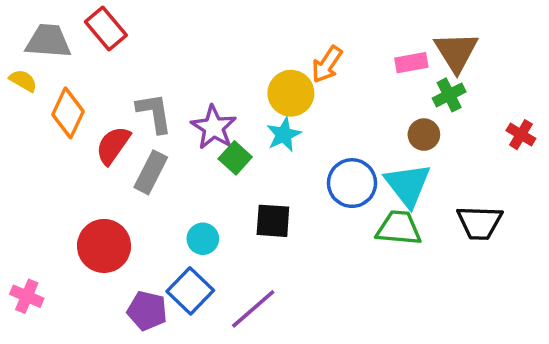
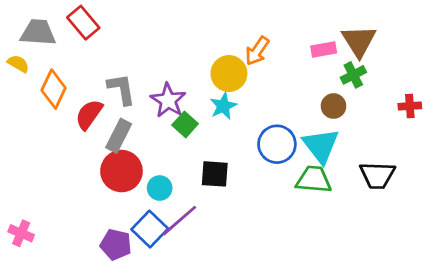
red cross: (521, 135) -> (410, 106), turned -35
red circle: (104, 246) -> (121, 171), moved
purple line: (253, 309) -> (179, 221), moved

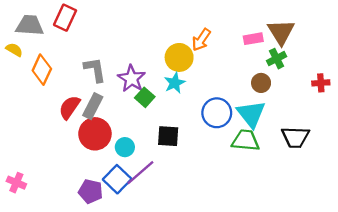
red rectangle: (83, 23) -> (65, 18), turned 65
red semicircle: (89, 115) -> (70, 107), moved

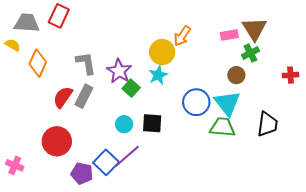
red circle: (95, 134) -> (57, 141), moved
black trapezoid: (295, 137) -> (267, 124), turned -84
cyan circle: (125, 147) -> (124, 124), moved

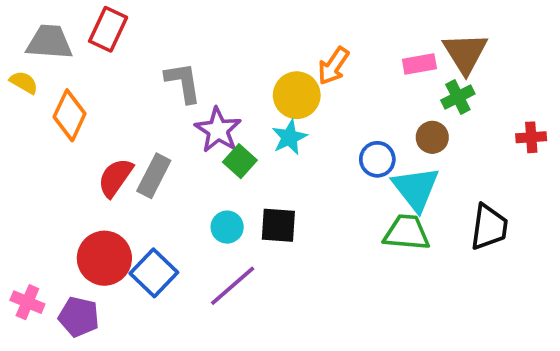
gray L-shape: (86, 63) -> (183, 82), moved
blue circle: (196, 102) -> (377, 159), moved, size x0.7
blue square: (106, 162) -> (154, 273), moved
purple pentagon: (82, 173) -> (79, 317), moved

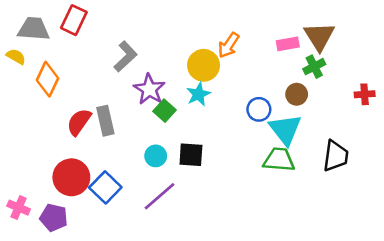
gray L-shape: (183, 82) -> (125, 57), turned 56
gray rectangle: (154, 176) -> (105, 121), turned -40

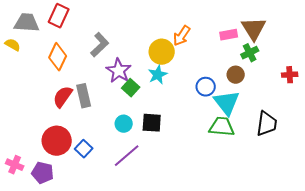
orange diamond: (47, 79) -> (58, 57), moved
blue square: (105, 187) -> (84, 149), size x0.7

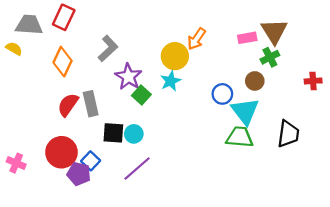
black square: (152, 123) -> (113, 133), moved
pink cross: (15, 165) -> (16, 163), moved
purple pentagon: (43, 173) -> (79, 174), moved

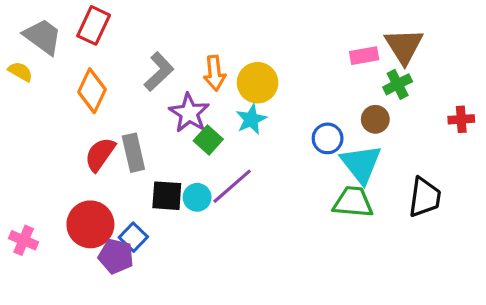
gray trapezoid: (29, 25) -> (43, 37), turned 32
orange arrow: (196, 39) -> (215, 73), moved, turned -40
purple line: (137, 168) -> (232, 186), moved

